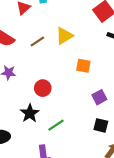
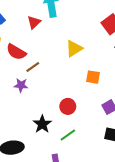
brown line: (37, 42) -> (33, 67), moved
red circle: (43, 88) -> (68, 106), moved

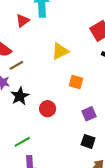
black star: (42, 124) -> (20, 96), moved
green line: (68, 135) -> (22, 142), moved

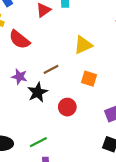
brown line: (16, 65) -> (51, 69), moved
orange square: (76, 82) -> (89, 79), moved

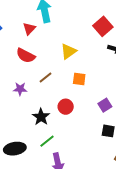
red semicircle: (19, 40) -> (26, 56), moved
black star: (38, 92) -> (41, 117), moved

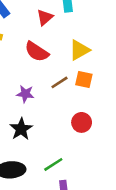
yellow triangle: (69, 51) -> (79, 50), moved
orange square: (79, 79) -> (84, 80), moved
black star: (41, 117) -> (21, 129), moved

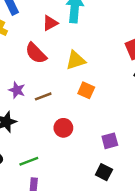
orange square: (84, 80) -> (86, 90), moved
brown line: (59, 82) -> (43, 96), moved

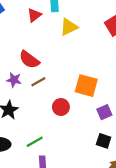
red semicircle: (36, 53) -> (29, 60), moved
yellow triangle: (76, 60) -> (69, 27), moved
orange square: (86, 90) -> (86, 86), moved, size x1.5

